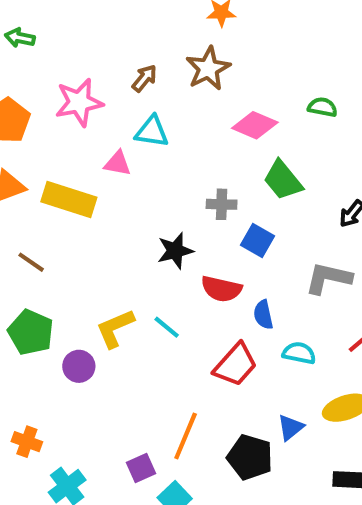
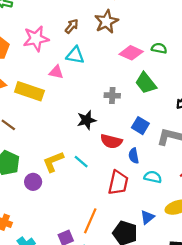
green semicircle: (322, 107) -> (159, 48), moved
blue square: (257, 241) -> (140, 126), moved
red trapezoid: (236, 365) -> (118, 183), turned -30

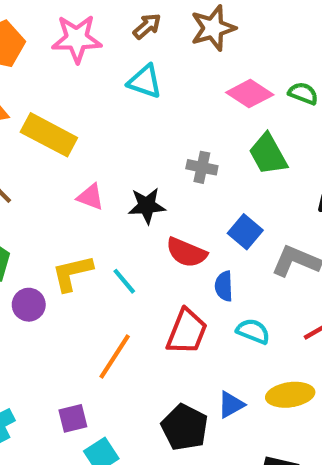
pink triangle: (56, 72) -> (90, 197), moved
orange line: (90, 221) -> (115, 357), moved

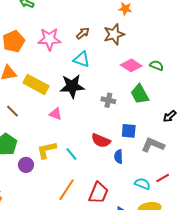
black star: (147, 206) -> (72, 86), moved, size x1.4
blue square: (245, 232) -> (129, 131), turned -35
cyan semicircle: (253, 331) -> (142, 184), moved
red trapezoid: (187, 332) -> (98, 193), moved

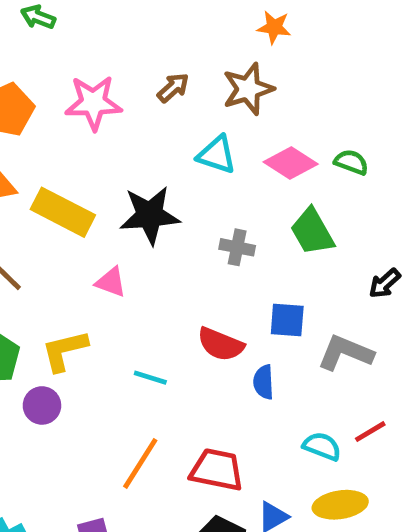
cyan triangle: (82, 59) -> (217, 155), moved
yellow L-shape: (47, 150) -> (65, 351), moved
cyan line: (71, 154) -> (150, 378), turned -32
red trapezoid: (98, 193) -> (217, 470), turned -100

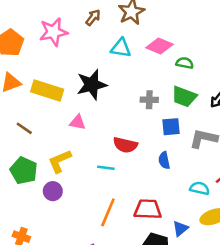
green semicircle: (351, 162) -> (185, 63), moved
green trapezoid: (312, 232) -> (184, 97), moved, turned -30
gray cross: (237, 247) -> (149, 100), moved
red semicircle: (221, 344) -> (125, 145), moved

